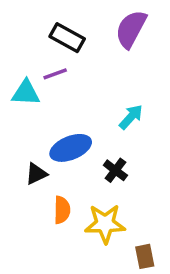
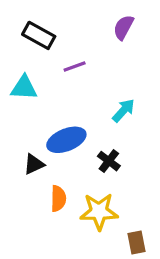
purple semicircle: (131, 29) -> (123, 27), size x0.7
black rectangle: (67, 38) -> (39, 35), moved
purple line: (55, 74) -> (75, 66), moved

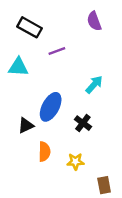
purple semicircle: (123, 27) -> (94, 21), turned -48
blue ellipse: (66, 140) -> (51, 107), turned -40
yellow star: (99, 212) -> (75, 162), size x0.6

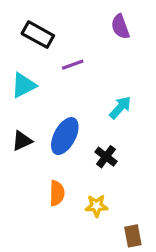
cyan triangle: (18, 67) -> (24, 85), turned -30
black triangle: (26, 126) -> (22, 141), moved

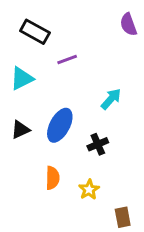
purple semicircle: (120, 27) -> (128, 24), moved
black cross: (106, 157) -> (98, 144), turned 30
yellow star: (96, 206) -> (89, 190), turned -30

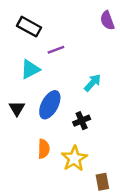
cyan triangle: (22, 78) -> (30, 69), moved
black triangle: (20, 130) -> (17, 108), turned -35
yellow star: (89, 190) -> (74, 159), size x1.5

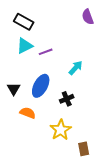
purple line: (56, 50) -> (46, 52), moved
cyan triangle: (30, 69) -> (25, 46), moved
orange semicircle: (44, 149) -> (28, 113), moved, turned -70

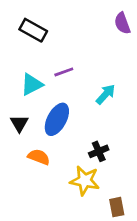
cyan triangle: (25, 46) -> (32, 85), moved
black cross: (67, 99) -> (99, 151), moved
yellow star: (61, 130) -> (85, 181), turned -30

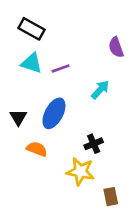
purple semicircle: (122, 23) -> (116, 47), moved
cyan triangle: (32, 85) -> (32, 63), moved, turned 45

